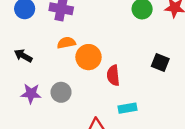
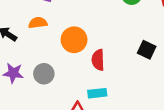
orange semicircle: (66, 43) -> (38, 23), moved
cyan rectangle: (128, 108) -> (97, 93), moved

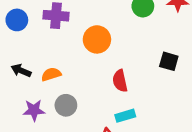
orange semicircle: (38, 23) -> (51, 74), moved
orange circle: (74, 40) -> (97, 39), moved

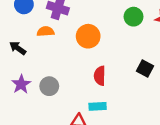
orange semicircle: (51, 74) -> (46, 31), moved
purple star: (34, 110) -> (21, 84), turned 30

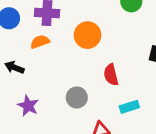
gray circle: (49, 86) -> (77, 98), moved
cyan rectangle: (98, 106) -> (129, 107), moved

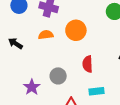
orange semicircle: (40, 42) -> (46, 35), moved
purple star: (28, 106) -> (32, 87), moved

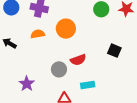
red semicircle: (88, 64) -> (78, 60), turned -105
gray circle: (58, 76) -> (59, 69), moved

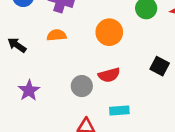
orange circle: (66, 29) -> (109, 32), moved
purple star: (27, 84) -> (29, 90), moved

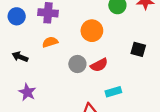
gray circle: (82, 86) -> (77, 64), moved
purple star: (29, 90) -> (27, 92), moved

